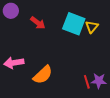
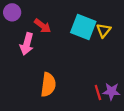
pink arrow: (14, 63) -> (27, 44), moved, turned -66
orange semicircle: (43, 75) -> (48, 85), turned -40

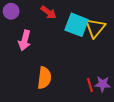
red arrow: (43, 26) -> (48, 12), moved
yellow triangle: (104, 30) -> (95, 28), size x1.5

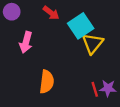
cyan square: (77, 25) -> (81, 26), turned 35
yellow triangle: (95, 28) -> (93, 43), moved

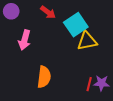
yellow triangle: (93, 43) -> (87, 41), turned 40
red line: (95, 89) -> (89, 84), turned 32

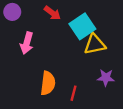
purple star: (101, 83) -> (106, 78), moved
red line: (89, 84) -> (74, 93), moved

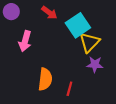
yellow triangle: (95, 44) -> (90, 42), turned -35
purple star: (106, 78) -> (95, 64), moved

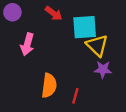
cyan square: (78, 25) -> (85, 27), turned 30
yellow triangle: (90, 42) -> (97, 45), turned -30

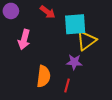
yellow triangle: (97, 45) -> (86, 41), turned 40
purple star: (103, 69) -> (74, 62), moved

